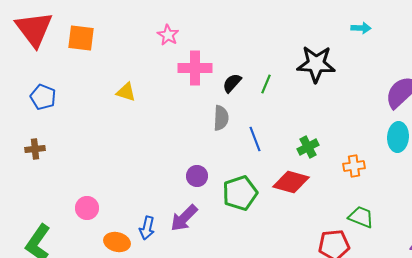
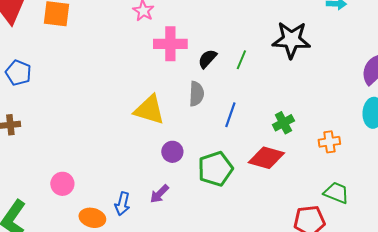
yellow triangle: (126, 92) -> (149, 110), moved, size x1.6
blue line: (255, 139) -> (230, 115), turned 40
purple arrow: (184, 218) -> (159, 194), size x0.7

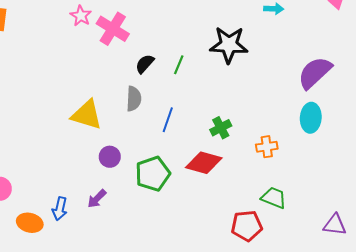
pink cross: (170, 44) -> (113, 29), moved, turned 32

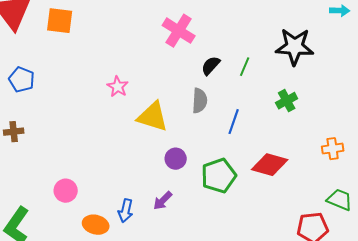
pink star: (81, 16) -> (118, 87), moved
green cross: (221, 128) -> (287, 101), moved

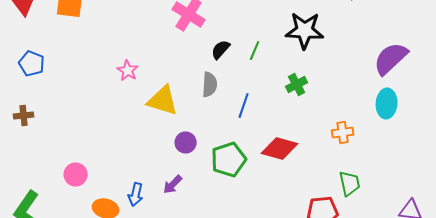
green trapezoid: (340, 200) -> (350, 184), turned 56

